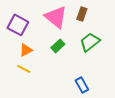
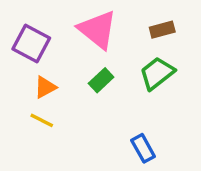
brown rectangle: (82, 14) -> (162, 30), moved, turned 56

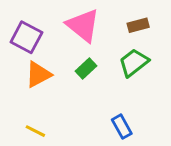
orange triangle: (45, 87) -> (38, 74), size x1.4
yellow line: (42, 120) -> (35, 131), moved

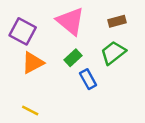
blue rectangle: (122, 127) -> (88, 79), moved

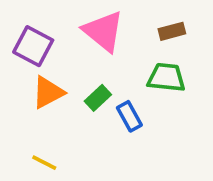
green trapezoid: (113, 53) -> (166, 78), turned 44
green rectangle: (73, 58) -> (98, 98), moved

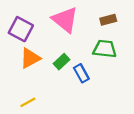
yellow line: (44, 163) -> (28, 102), turned -56

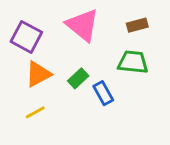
yellow line: (28, 102) -> (35, 112), moved

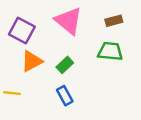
blue rectangle: (103, 93) -> (65, 96), moved
yellow line: (35, 112) -> (12, 93), moved, turned 35

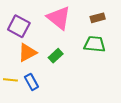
blue rectangle: (65, 96) -> (31, 82), moved

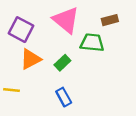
green trapezoid: (94, 44) -> (92, 43), moved
blue rectangle: (31, 82) -> (64, 97), moved

